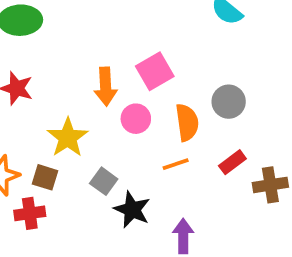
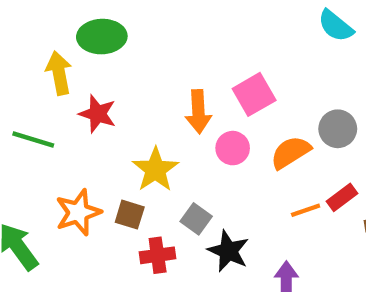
orange semicircle: (187, 122) -> (291, 152), turned -114
orange line: (176, 164) -> (306, 210), moved
red cross: (30, 213) -> (158, 255), moved

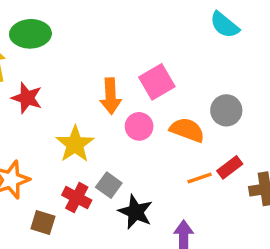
orange semicircle: (291, 152) -> (187, 130), turned 52
brown square: (130, 215) -> (43, 223), moved
red cross: (158, 255) -> (77, 198), moved, turned 36

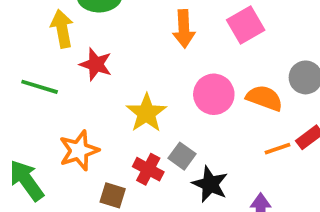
pink square: (157, 82) -> (246, 25), moved
orange arrow: (111, 96) -> (184, 29), moved
pink circle: (139, 126) -> (214, 94), size x1.4

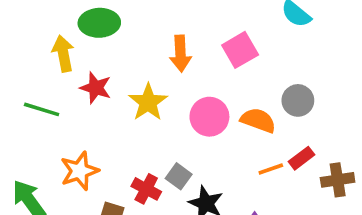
yellow star: (146, 113) -> (148, 102), moved

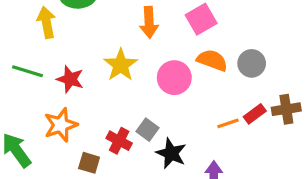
red star: (96, 88) -> (70, 79), moved
orange semicircle: (258, 120) -> (212, 60), moved
brown cross: (338, 180) -> (286, 109), moved

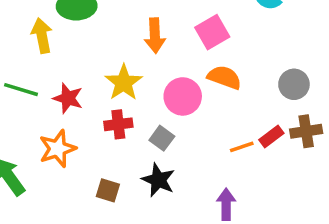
gray circle: (252, 63) -> (294, 84), moved
gray square: (147, 130) -> (162, 138), moved
red cross: (119, 141) -> (118, 124), moved, turned -35
black star: (171, 153) -> (158, 180), moved
brown square: (89, 163) -> (108, 190), moved

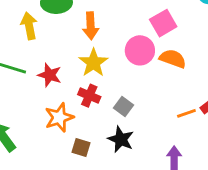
orange arrow: (155, 36) -> (91, 26), moved
pink circle: (183, 96) -> (140, 50), moved
red cross: (118, 124) -> (89, 96), turned 30
orange star: (58, 149) -> (59, 117), moved

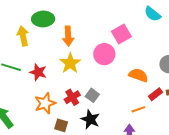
orange semicircle: (173, 59) -> (138, 75), moved
red cross: (89, 96) -> (72, 97), moved, turned 35
orange line: (186, 113) -> (138, 109), moved

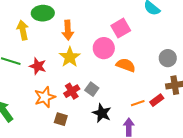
orange semicircle: (138, 75) -> (126, 65), moved
red rectangle: (155, 94) -> (157, 100), moved
black star: (90, 119) -> (102, 113), moved

